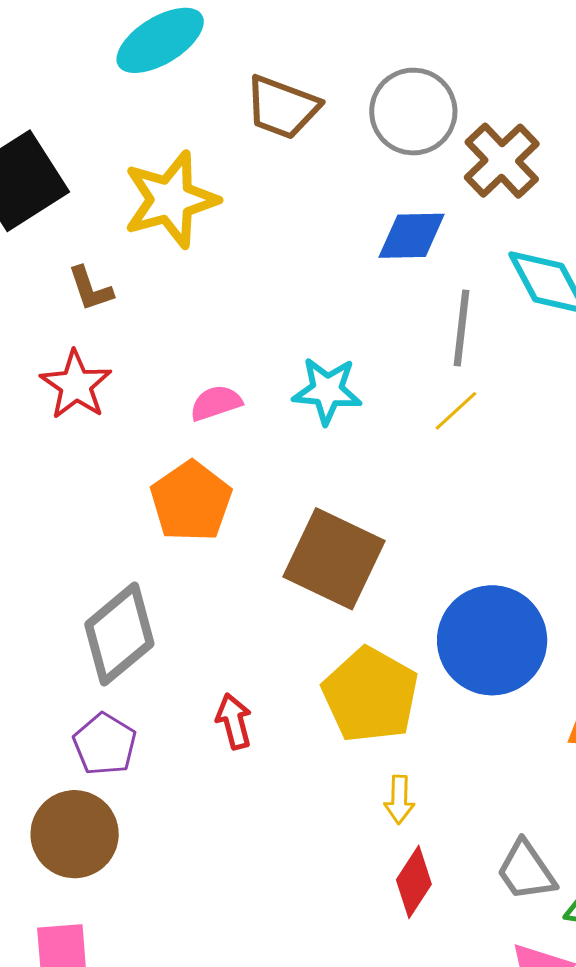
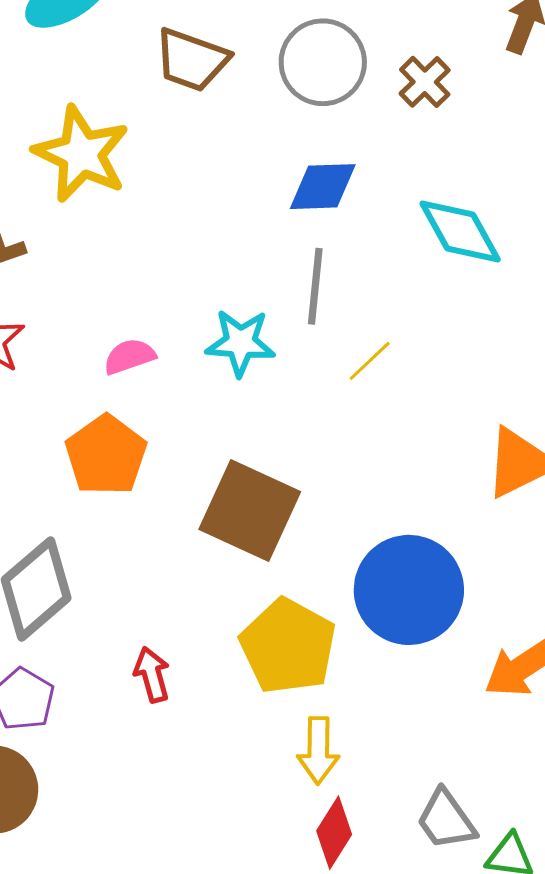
brown cross: (502, 161) -> (425, 82), moved, size x0.7
yellow star: (171, 200) -> (81, 154), turned -30
gray line: (461, 328) -> (315, 286), moved
yellow arrow: (399, 800) -> (318, 750), size x1.4

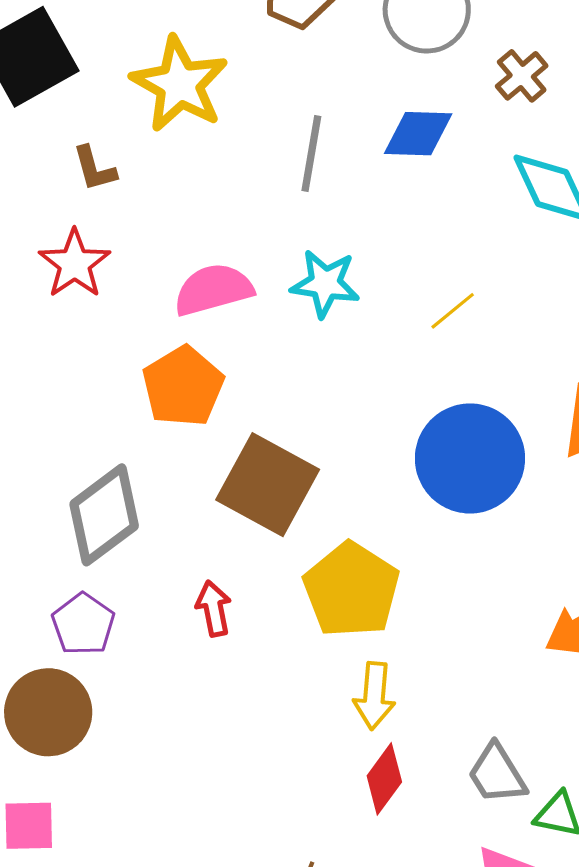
brown cross: (425, 82) -> (522, 76), moved
gray line: (315, 286) -> (311, 153), moved
pink semicircle: (129, 356) -> (213, 290), size x1.5
brown square: (250, 511) -> (268, 485), moved
blue circle: (409, 590) -> (470, 458), moved

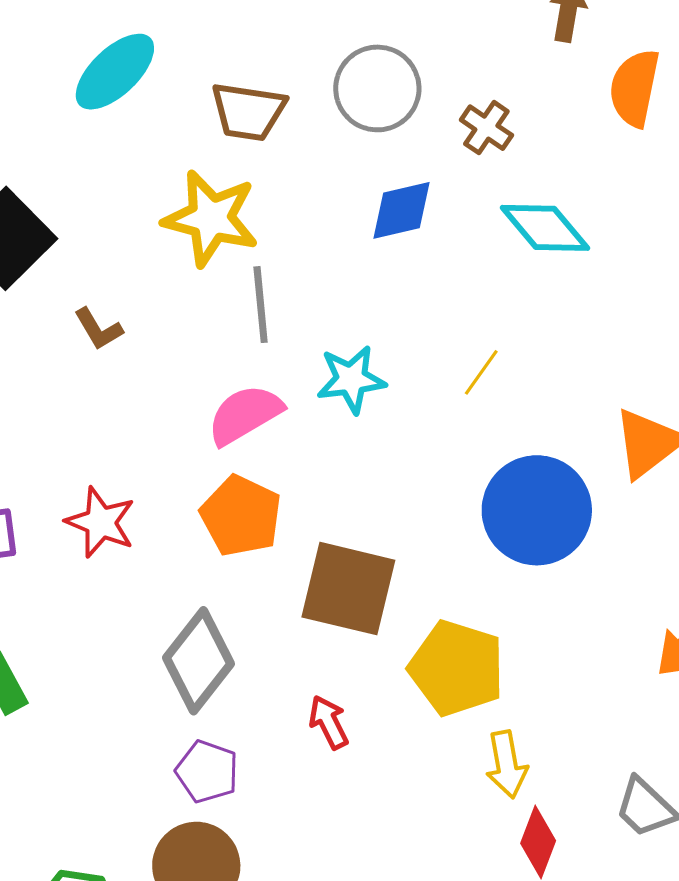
yellow star: (180, 84) -> (211, 218), moved
gray line: (311, 153) -> (261, 305), moved
red star: (75, 264) -> (101, 522), moved

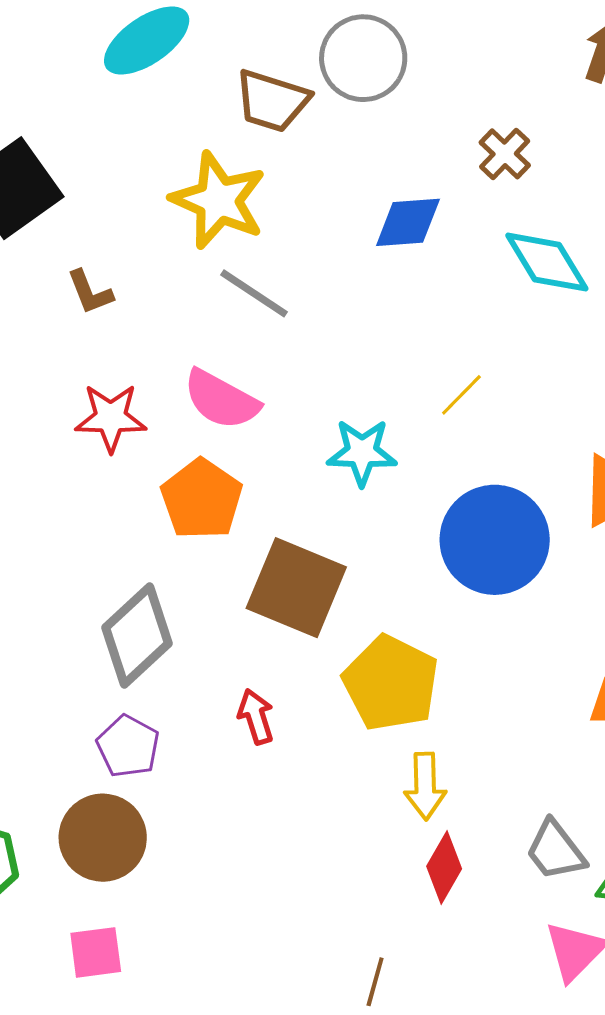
gray circle: (377, 88) -> (363, 58), moved
gray line: (261, 305) -> (254, 293), turned -60
cyan star: (351, 379) -> (362, 452), moved
pink semicircle: (245, 415) -> (221, 400), turned -130
red star: (101, 522) -> (111, 418), moved, turned -30

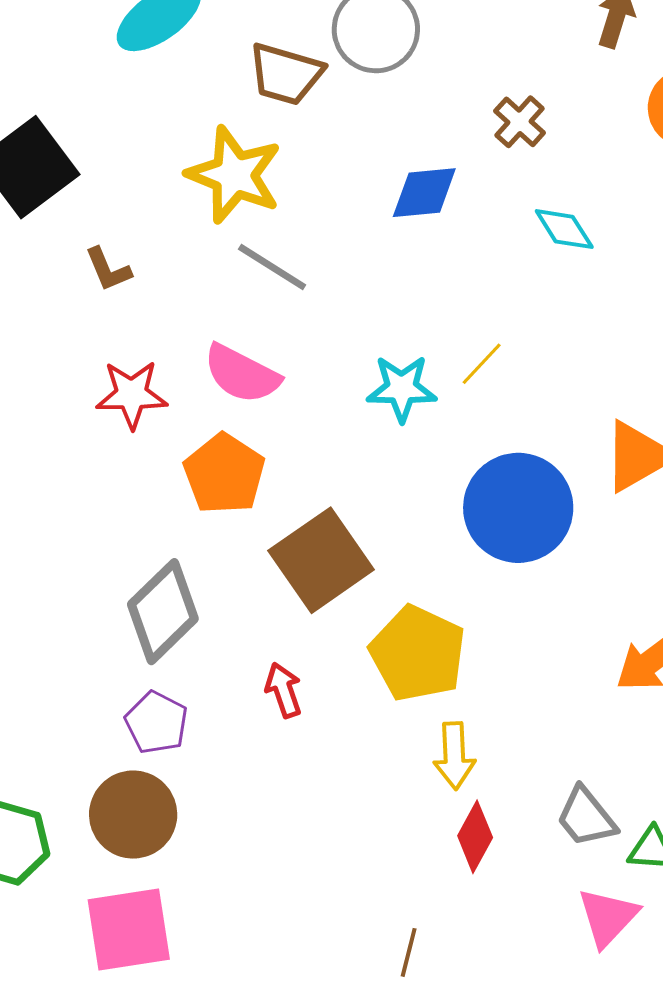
cyan diamond: (547, 262) -> (564, 229), size x0.7
cyan star: (362, 452) -> (402, 388), moved
brown square: (296, 588) -> (321, 560), turned 34
pink square: (96, 952) -> (129, 930), size x1.6

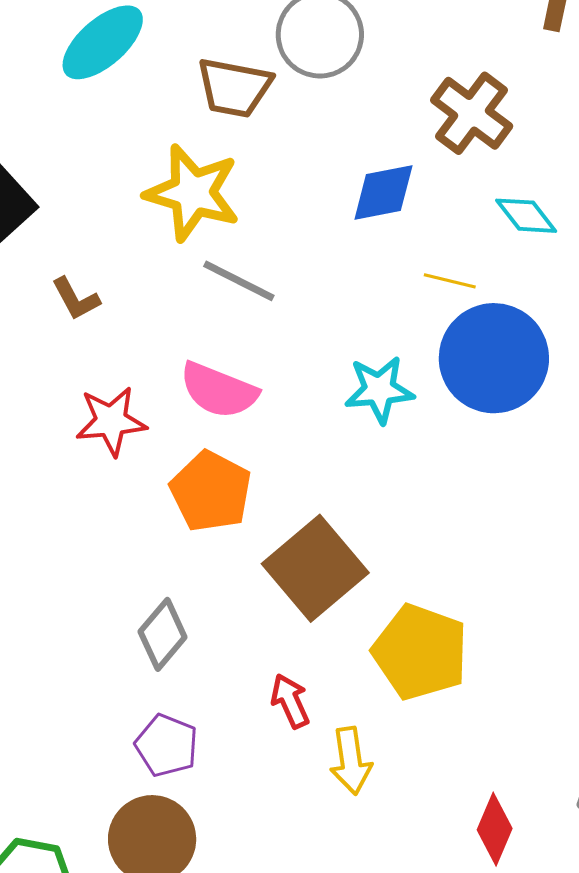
brown cross: (520, 122) -> (472, 113), size x1.5
yellow line: (482, 364) -> (450, 281), moved, turned 66
blue circle: (518, 508) -> (494, 358), moved
gray diamond: (163, 612) -> (163, 634), size x0.7
yellow arrow: (454, 756) -> (351, 761), moved

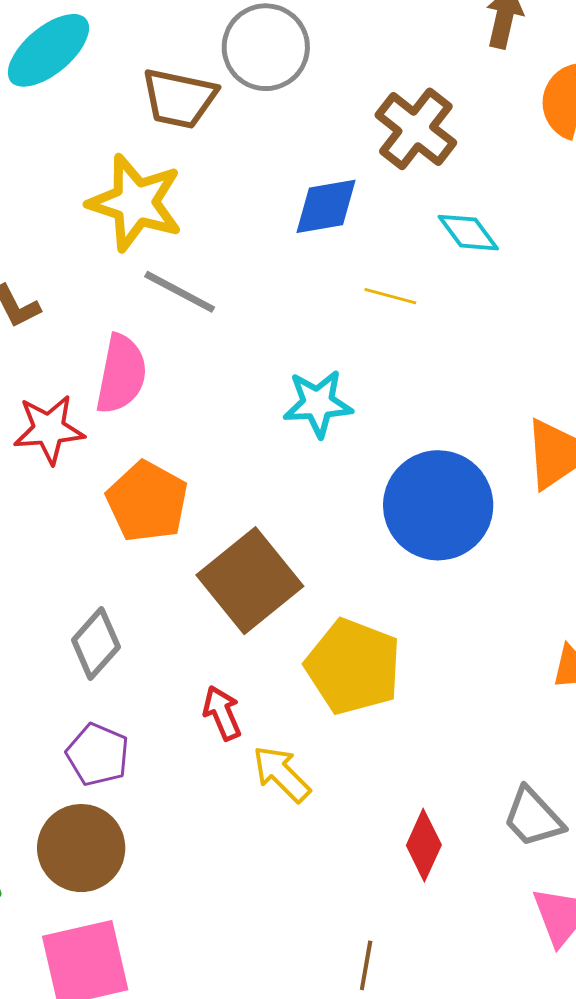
blue circle: (494, 358) -> (438, 505), moved
pink semicircle: (219, 390) -> (121, 374), moved, turned -102
yellow arrow: (351, 761) -> (281, 774), turned 142

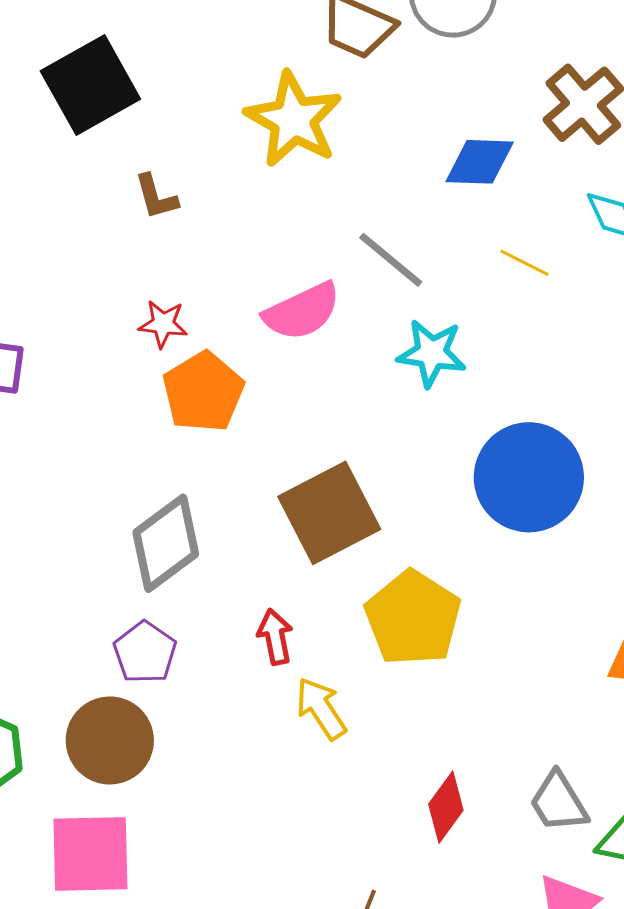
gray line: (180, 292) -> (391, 260), moved
pink semicircle: (121, 374) -> (302, 311), moved, turned 42
red star: (49, 429) -> (163, 324), size x0.7
orange pentagon: (147, 502) -> (203, 392), moved
gray diamond: (96, 643) -> (166, 543), size x1.4

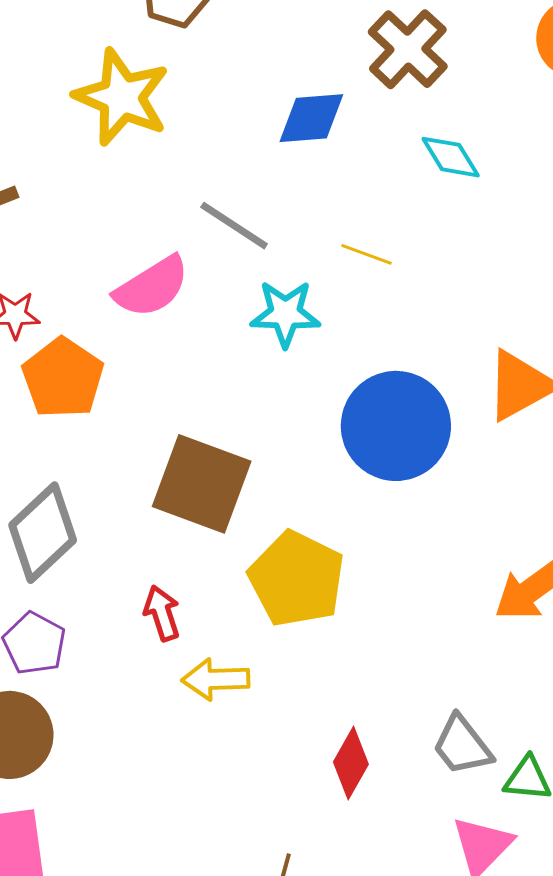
yellow line: (525, 263) -> (367, 254), moved
brown square: (329, 513) -> (202, 484), turned -36
yellow arrow: (321, 709) -> (216, 679), turned -52

